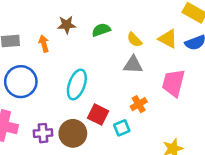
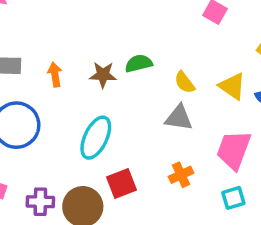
brown star: (67, 25) -> (103, 75), moved
red square: (98, 114) -> (122, 184), turned 36
cyan square: (122, 128) -> (233, 198), moved

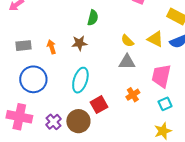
green semicircle: (139, 63) -> (93, 18), moved, turned 126
purple cross: (40, 202) -> (53, 122), turned -35

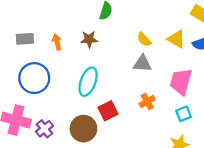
purple cross: (53, 122) -> (44, 129), moved

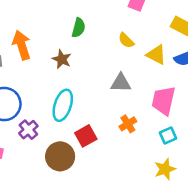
brown star: (89, 39) -> (62, 59), turned 30
yellow semicircle: (144, 39) -> (126, 40), moved
orange arrow: (57, 42) -> (22, 45), moved, size x1.6
purple cross: (44, 129) -> (28, 130), moved

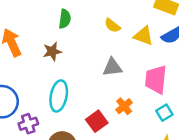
brown star: (62, 59) -> (52, 51), turned -30
purple cross: (28, 130) -> (28, 124), turned 30
red square: (86, 136) -> (97, 121), moved

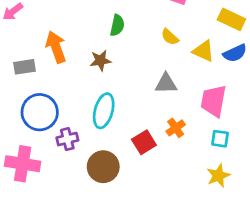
cyan square: (164, 113) -> (220, 139), turned 35

